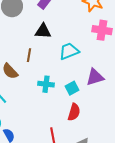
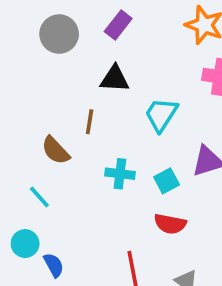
cyan trapezoid: (69, 51) -> (161, 115), turned -35
red semicircle: (74, 112) -> (170, 224), turned 84

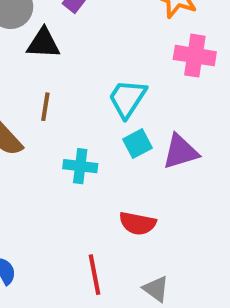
black triangle: (115, 79) -> (43, 43), moved
cyan square: (167, 181) -> (138, 144), moved

